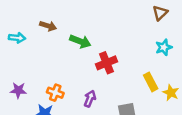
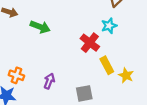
cyan star: (164, 47) -> (109, 26), moved
red cross: (107, 63) -> (90, 43), moved, turned -30

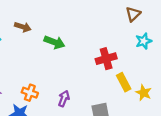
cyan star: (109, 26) -> (144, 41), moved
red cross: (90, 43) -> (106, 59), turned 36

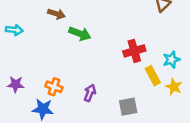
brown arrow: (23, 27) -> (56, 14), moved
cyan star: (144, 41) -> (171, 60), moved

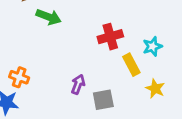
yellow star: (174, 87) -> (155, 89), moved
purple arrow: (90, 93) -> (78, 84), moved

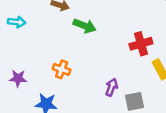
orange cross: (19, 77) -> (62, 69), moved

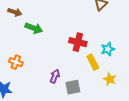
red cross: (141, 44) -> (78, 42), turned 30

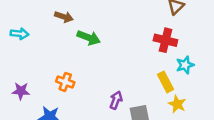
red cross: (78, 42) -> (165, 40), moved
yellow star: (110, 79) -> (177, 104), moved

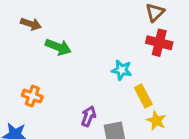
red cross: (165, 40) -> (159, 43), moved
cyan star: (185, 65) -> (122, 70), moved, turned 30

